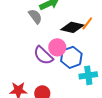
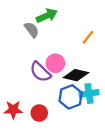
black diamond: (72, 27) -> (76, 75), moved
blue hexagon: (71, 57) -> (71, 97), moved

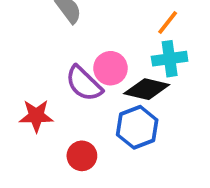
cyan cross: (89, 94) -> (170, 59), moved
red star: (13, 110) -> (36, 116), moved

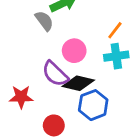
pink circle: (110, 68) -> (74, 51), moved
black diamond: (147, 89) -> (78, 83), moved

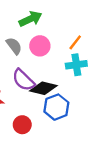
gray semicircle: (44, 21) -> (14, 46), moved
pink circle: (74, 51) -> (40, 46), moved

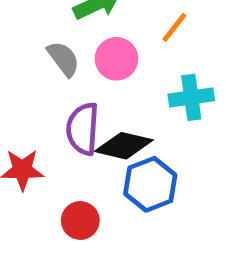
orange line: (75, 42) -> (174, 27), moved
purple semicircle: (23, 80) -> (83, 129), turned 50

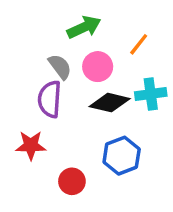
purple semicircle: (83, 129) -> (50, 99), moved
black diamond: (124, 146) -> (110, 103), moved

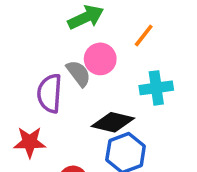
gray semicircle: (60, 67) -> (79, 73), moved
black diamond: (110, 103) -> (113, 122), moved

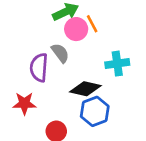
orange line: (144, 35) -> (92, 24), moved, turned -66
pink circle: (100, 59) -> (76, 29), moved

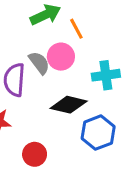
pink circle: (76, 29) -> (61, 57), moved
blue hexagon: (95, 111) -> (98, 133), moved

